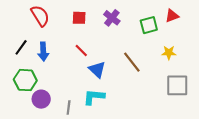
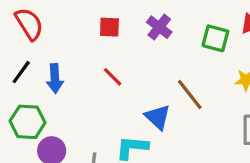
red semicircle: (40, 16) -> (29, 24), moved
green square: (149, 25) -> (215, 38), turned 30
blue triangle: (97, 70) -> (158, 117), moved

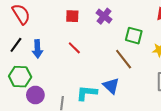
green square: (215, 38) -> (134, 36), moved
blue triangle: (158, 117) -> (111, 86), moved

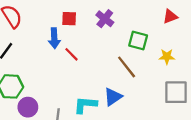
blue arrow: (37, 49) -> (54, 38), moved
blue triangle: (111, 86) -> (113, 97), turned 42

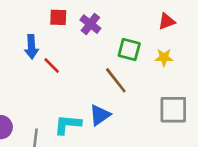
red square: (69, 19) -> (58, 17), moved
yellow star: (167, 57) -> (164, 58), moved

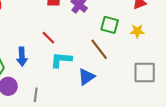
blue arrow: (32, 47) -> (22, 57), moved
cyan L-shape: (68, 124) -> (61, 60), moved

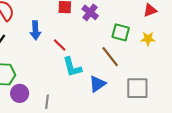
blue arrow: (22, 57) -> (35, 30), moved
cyan L-shape: (61, 60) -> (72, 67), turned -110
gray square: (145, 73) -> (137, 88), moved

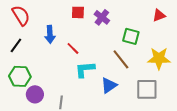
yellow star: (148, 39) -> (159, 58), moved, size x1.6
cyan L-shape: (72, 67) -> (85, 69), turned 100

